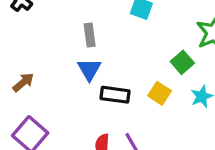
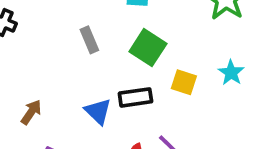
green square: (182, 62) -> (148, 48), moved, size x1.4
blue triangle: (89, 69) -> (98, 111), moved

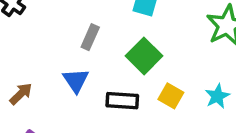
gray rectangle: (89, 40) -> (90, 37), turned 35
blue triangle: (98, 111) -> (76, 81), moved

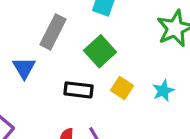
gray rectangle: (90, 37) -> (53, 32), size x1.5
blue triangle: (76, 81) -> (24, 68), moved

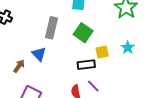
yellow square: (122, 88) -> (102, 52), turned -32
black rectangle: (79, 90) -> (86, 65), moved

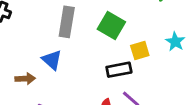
brown arrow: (19, 66) -> (25, 79), turned 56

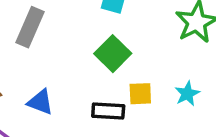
gray rectangle: (67, 22) -> (30, 27), moved
blue triangle: (52, 60) -> (40, 102), moved, turned -35

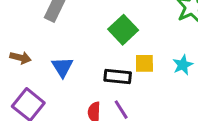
blue triangle: (40, 102) -> (62, 67), turned 35

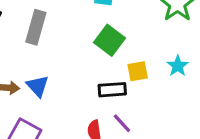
blue triangle: (62, 67) -> (38, 86), moved

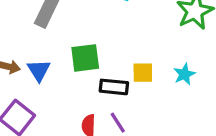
green square: (110, 40) -> (85, 58), moved, turned 36

